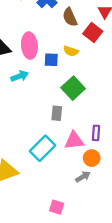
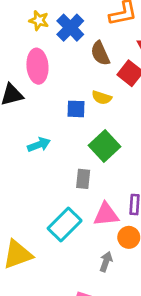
pink ellipse: (29, 46) -> (37, 66), moved
cyan arrow: (20, 76) -> (39, 145), moved
gray arrow: (83, 177) -> (106, 262), moved, turned -40

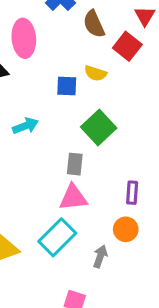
pink triangle: (106, 215) -> (73, 197), moved
cyan rectangle: (65, 225) -> (57, 237), moved

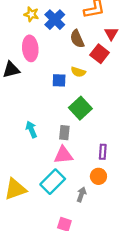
cyan arrow: (25, 126) -> (31, 129), moved, turned -91

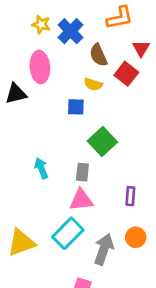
yellow semicircle: (78, 72) -> (93, 84), moved
orange circle: (98, 176) -> (136, 237), moved
gray arrow: (81, 194) -> (104, 249), size x1.6

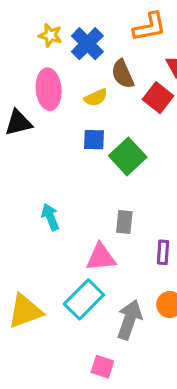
yellow semicircle: (93, 84) -> (96, 98), moved, turned -42
green square: (102, 142) -> (128, 156), moved
gray rectangle: (82, 172) -> (124, 222), moved

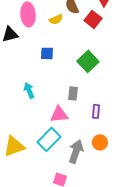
blue square: (94, 140) -> (47, 53), moved
green square: (128, 156) -> (88, 61), moved

